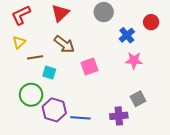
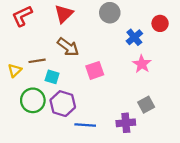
yellow triangle: (19, 42) -> (15, 70), moved
pink star: (134, 60) -> (142, 64), turned 30
purple hexagon: (54, 110) -> (63, 104), moved

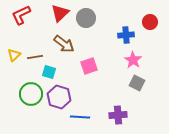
gray circle: (110, 13) -> (86, 18), moved
blue cross: (134, 37) -> (126, 35), turned 35
yellow triangle: (15, 70) -> (14, 55), moved
gray square: (146, 105) -> (137, 83), moved, turned -35

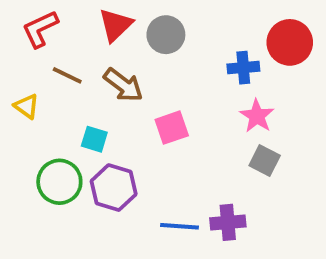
red circle: (150, 22) -> (290, 42), size x1.5
yellow triangle: (14, 55) -> (27, 106), turned -40
brown line: (35, 57) -> (67, 75), moved, turned 35
blue line: (80, 117) -> (179, 226), moved

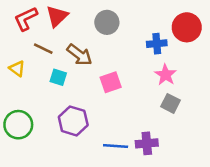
red triangle: (116, 25) -> (57, 16), moved
cyan square: (94, 139) -> (58, 77), moved
green circle: (59, 182) -> (18, 125), moved

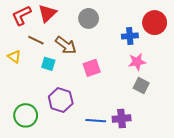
pink star: (166, 75) -> (137, 62), turned 30
green circle: (18, 125) -> (26, 115), moved

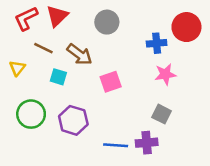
yellow triangle: (14, 57) -> (17, 68), turned 32
gray square: (141, 86) -> (162, 114), moved
green circle: (26, 115) -> (31, 114), moved

